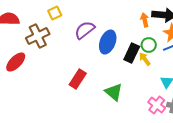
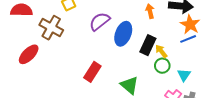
orange arrow: (145, 20) -> (150, 11), moved
brown cross: (38, 36) -> (51, 28), turned -35
green circle: (149, 45) -> (162, 66), moved

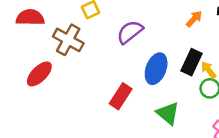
orange arrow: (150, 11) -> (194, 19), turned 56
blue ellipse: (123, 34) -> (156, 69), moved

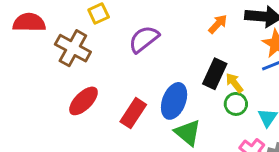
blue ellipse: (156, 69) -> (174, 101), moved
red ellipse: (39, 74) -> (83, 101), moved

